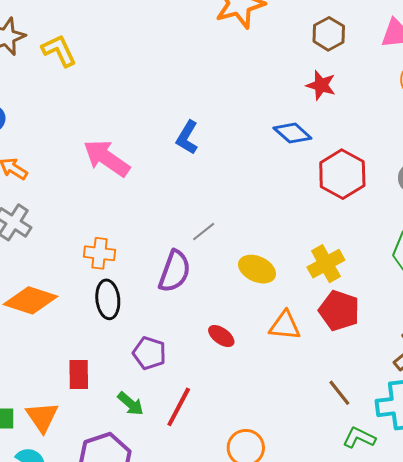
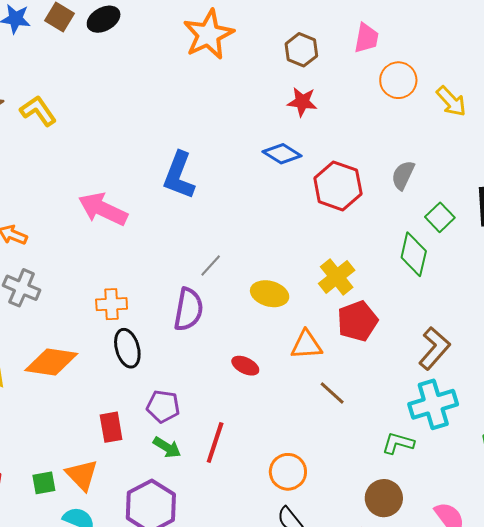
blue L-shape: (187, 137) -> (179, 175), size x1.4
red pentagon: (339, 311) -> (357, 321), turned -30
purple pentagon: (149, 353) -> (163, 406), moved
brown line: (339, 393) -> (332, 393), moved

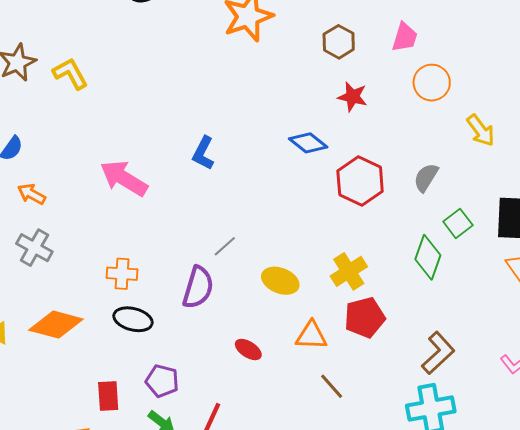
yellow arrow: (451, 101) -> (481, 130), moved
red star: (302, 102) -> (353, 97), moved
blue L-shape: (179, 175) -> (203, 153), size x0.7
black ellipse: (127, 348) -> (133, 319), turned -66

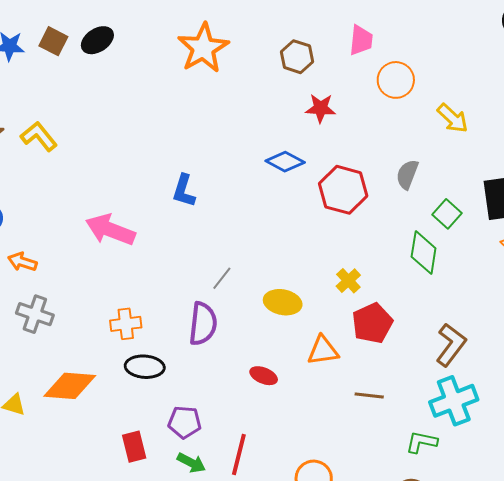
yellow cross: (349, 271) -> (348, 281), size x0.7
brown line: (332, 386) -> (369, 396), moved, turned -32

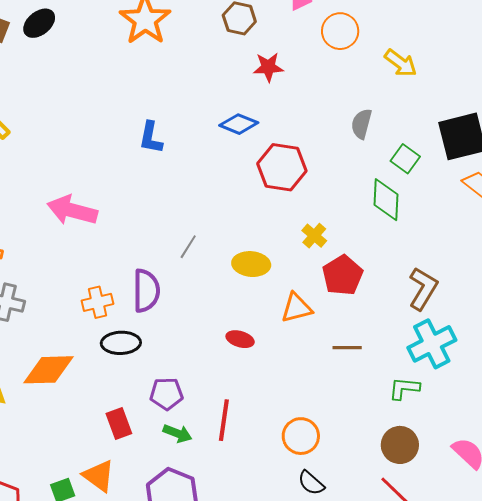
red hexagon: (343, 190) -> (282, 167), moved
blue L-shape: (184, 191) -> (151, 138), moved
purple semicircle: (203, 324) -> (146, 291), moved

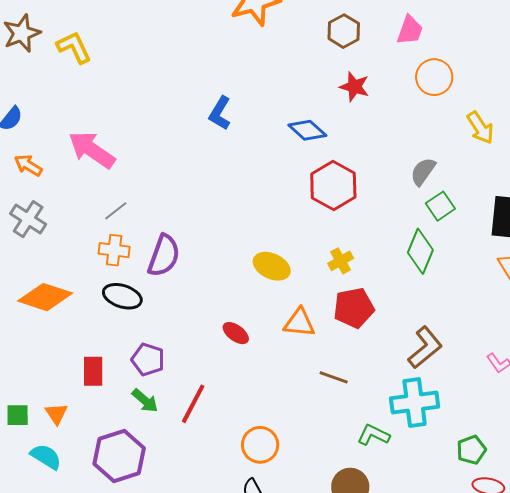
green square: (405, 159) -> (440, 206), moved
pink arrow: (72, 210) -> (92, 150), moved
gray line: (188, 247) -> (116, 211), moved
orange triangle: (99, 476) -> (56, 414), size x0.7

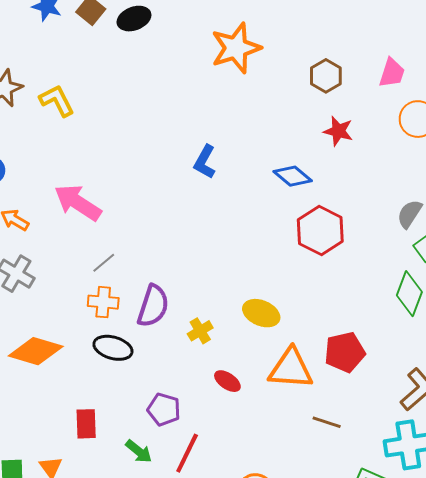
yellow cross: (341, 261) -> (200, 331), moved
orange triangle: (299, 323) -> (291, 369), size x1.4
purple pentagon: (148, 360) -> (164, 410), moved

